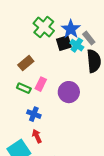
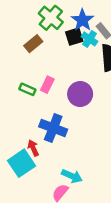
brown rectangle: (26, 63) -> (33, 44), moved
blue cross: (34, 114) -> (53, 128), moved, size x1.6
red arrow: (37, 136) -> (33, 148), moved

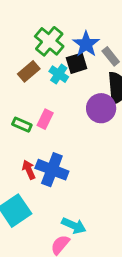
cyan cross: (89, 39) -> (59, 74), moved
purple circle: (80, 94) -> (101, 108), moved
red arrow: (33, 148) -> (29, 170), moved

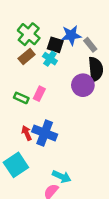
green cross: (49, 41) -> (29, 34), moved
blue star: (86, 44) -> (71, 35), turned 30
black square: (77, 63) -> (55, 45), moved, turned 35

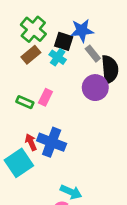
gray rectangle: (90, 45) -> (93, 54), moved
cyan square: (16, 165) -> (19, 163), moved

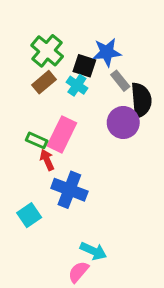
pink rectangle: (45, 97) -> (62, 134), size x1.6
red arrow: (31, 142) -> (47, 160), moved
cyan square: (19, 163) -> (29, 215), size x0.7

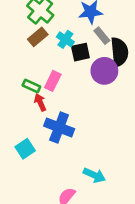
black square: (84, 66) -> (80, 52), moved, turned -30
pink rectangle: (62, 134) -> (53, 81), size x0.7
cyan arrow: (93, 251) -> (94, 175), moved

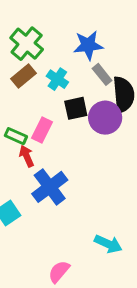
black square: (80, 52) -> (76, 108), moved
blue cross: (59, 127) -> (50, 187), turned 32
cyan arrow: (94, 175) -> (108, 244), moved

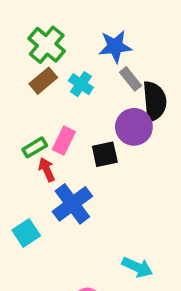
black square: (76, 108) -> (105, 154), moved
green rectangle: (16, 136) -> (35, 147), turned -55

